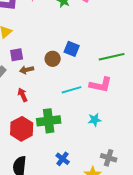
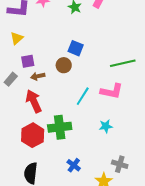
blue square: (72, 49) -> (76, 48), moved
cyan line: (72, 90) -> (83, 96), turned -42
red arrow: (23, 95) -> (34, 101), size x1.6

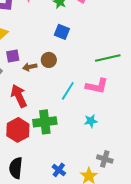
blue square: (76, 48) -> (62, 32), moved
brown arrow: (38, 76) -> (30, 67), moved
blue cross: (74, 165) -> (59, 170), moved

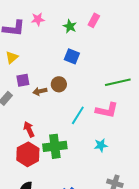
red arrow: (19, 96) -> (29, 129), moved, size x0.7

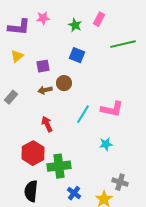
purple square: (23, 80) -> (43, 66), moved
green line: (118, 82) -> (123, 44), moved
red arrow: (29, 129) -> (47, 124), moved
green cross: (55, 146) -> (59, 166), moved

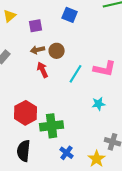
brown circle: (64, 83) -> (57, 51), moved
red arrow: (47, 124) -> (43, 70), moved

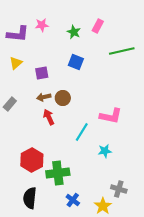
cyan line: (76, 74) -> (82, 132), moved

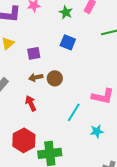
red arrow: (49, 117) -> (31, 103), moved

